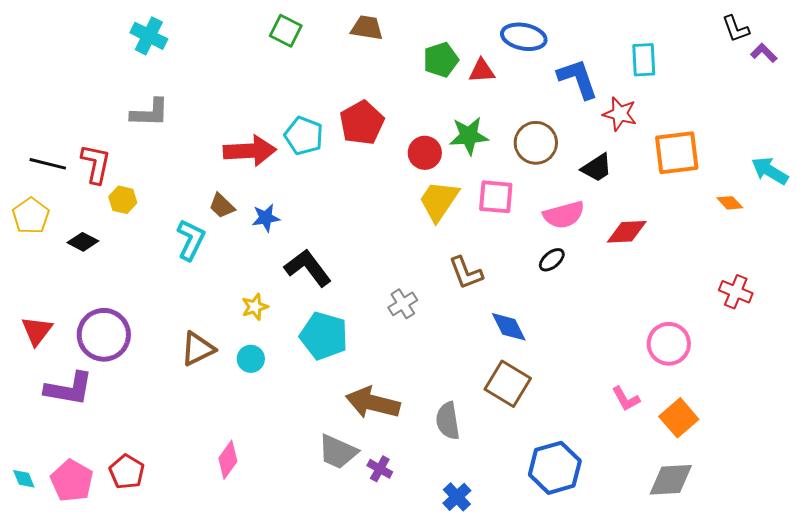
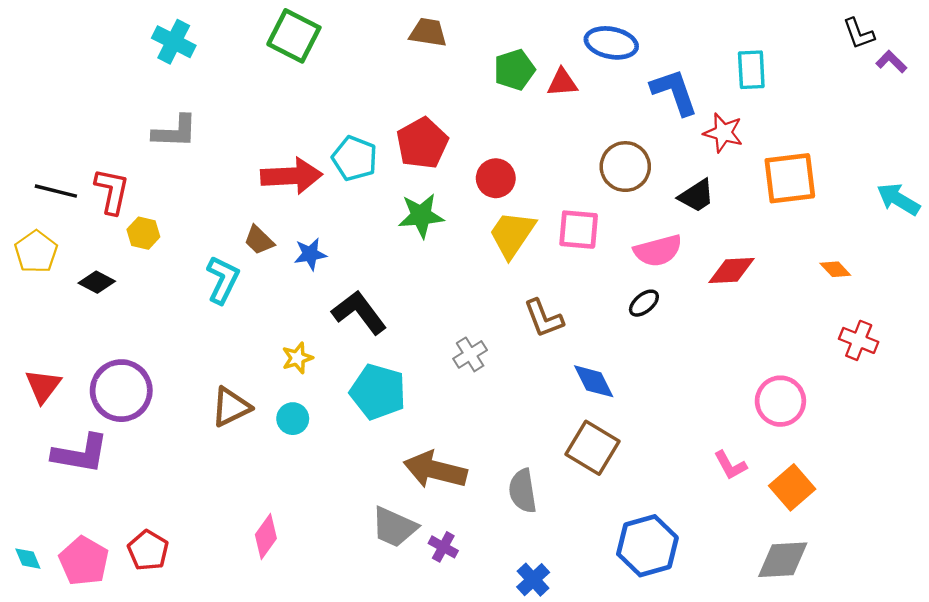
green square: (286, 31) -> (294, 36), moved, size x1.4
green star: (469, 136) -> (421, 216), moved
orange diamond: (730, 203) -> (835, 269), moved

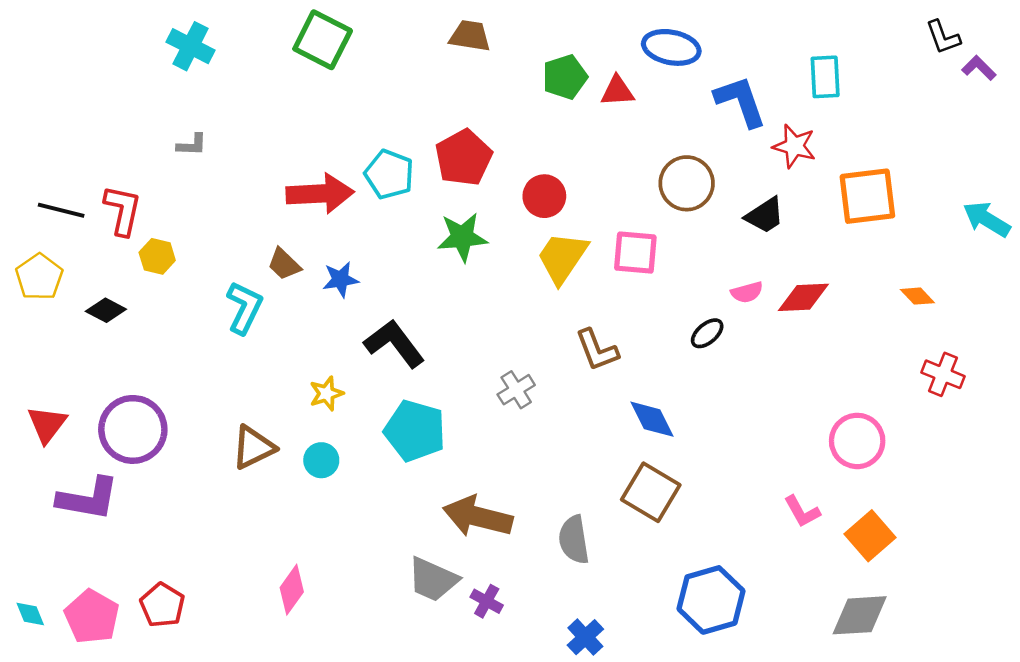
gray L-shape: (175, 132) -> (192, 145), size x0.6
pink semicircle: (658, 251) -> (747, 292), moved, size x0.6

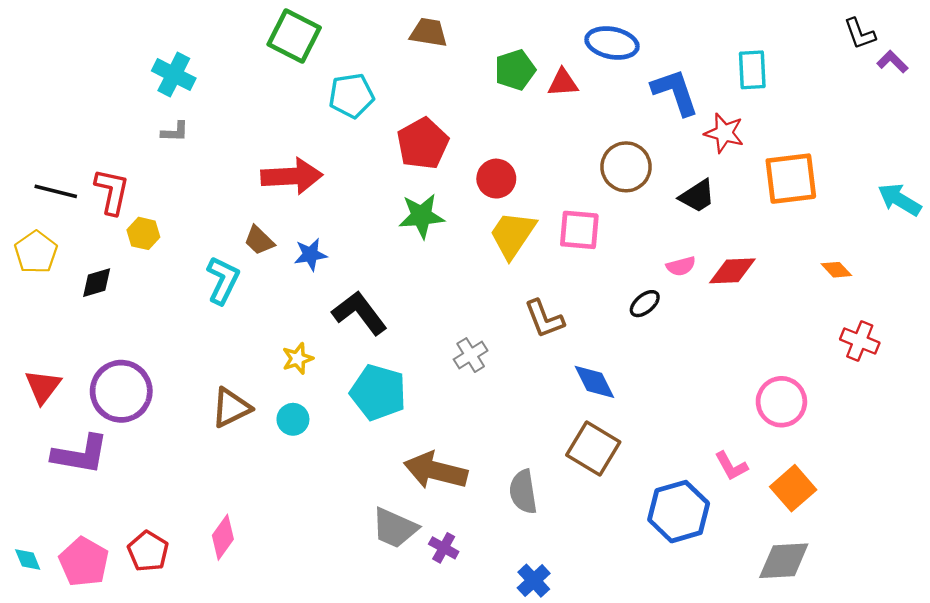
cyan cross: (191, 46) -> (174, 75), moved
cyan pentagon: (389, 174) -> (351, 96), moved, turned -30
black diamond: (106, 310) -> (97, 283), turned -44
pink diamond: (292, 590) -> (223, 537), moved
blue hexagon: (711, 600) -> (679, 512), moved

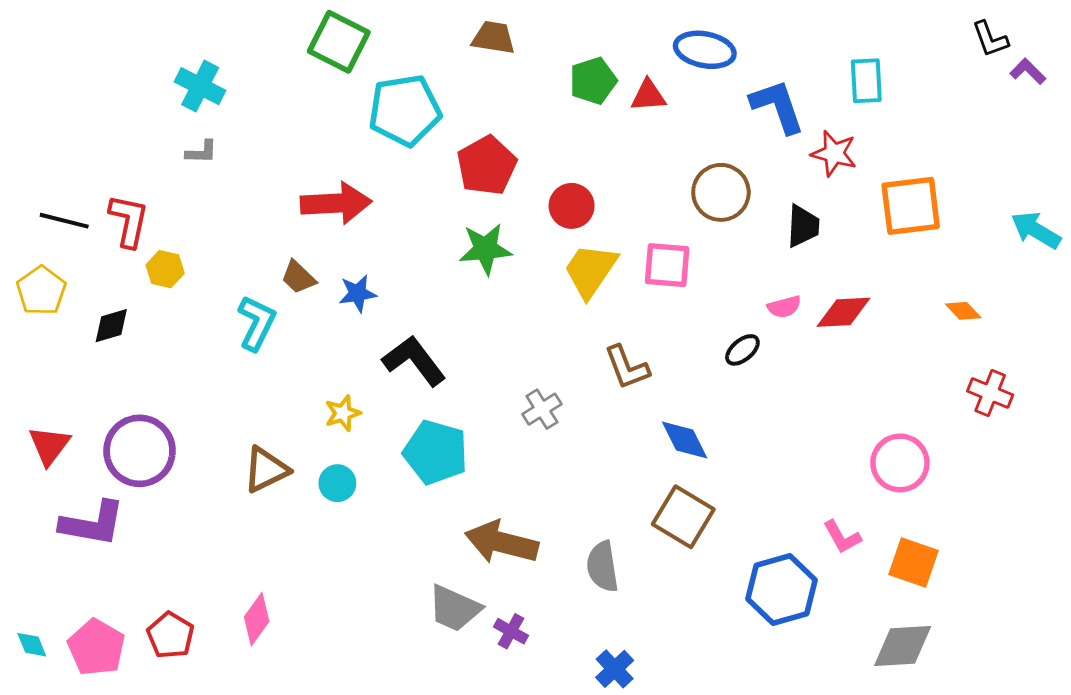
cyan pentagon: (351, 96) -> (405, 110), size x1.4
black trapezoid: (697, 196) -> (803, 226), turned -54
orange square: (793, 488) -> (913, 563), turned -30

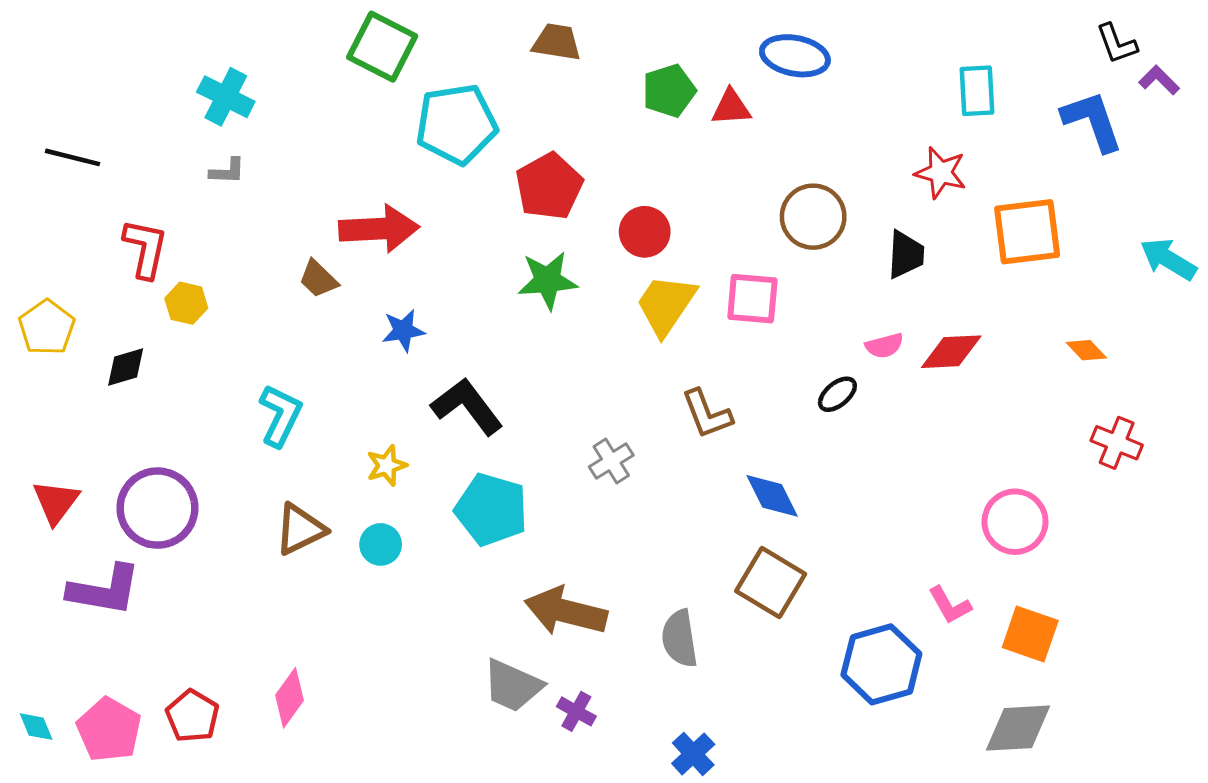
blue L-shape: (777, 106) -> (1092, 121), moved
black line: (64, 221) -> (72, 157), moved
brown trapezoid: (298, 277) -> (318, 279), moved
cyan L-shape: (257, 323) -> (280, 415), moved

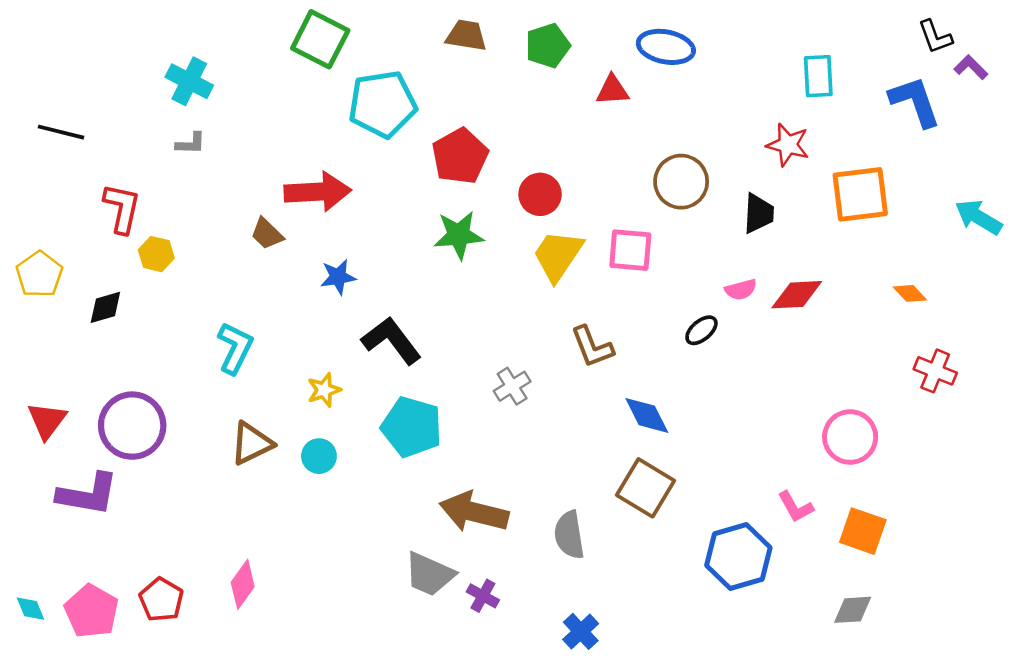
green pentagon: (669, 91) -> (548, 46), moved
gray diamond: (1018, 728) -> (853, 610), size x0.7

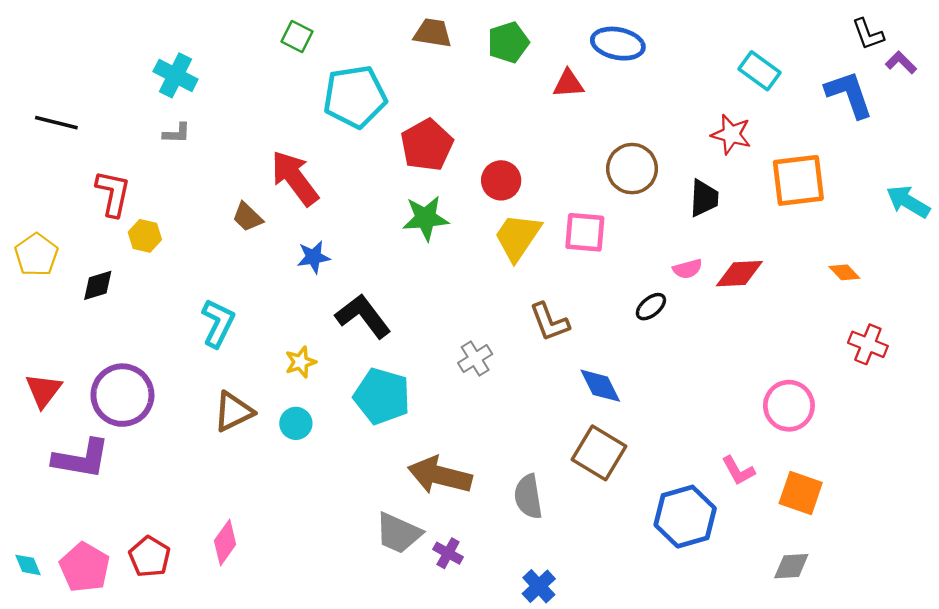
green square: (320, 39) -> (297, 36), size x0.6
cyan rectangle: (818, 76) -> (759, 71), turned -51
red arrow: (318, 192) -> (295, 178), turned -124

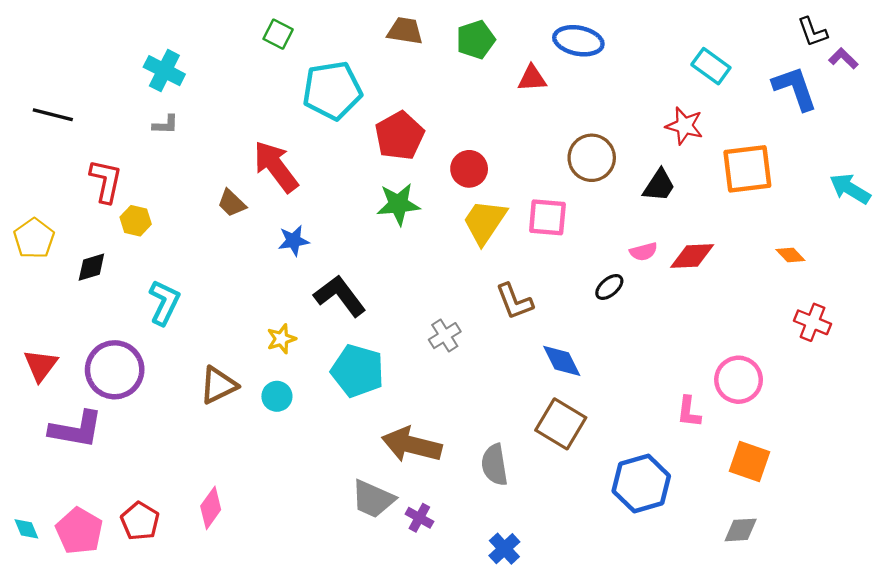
black trapezoid: (704, 198) -> (659, 185), turned 30
cyan L-shape: (218, 323) -> (164, 302), moved
pink L-shape: (738, 471) -> (689, 412), moved, turned 36

